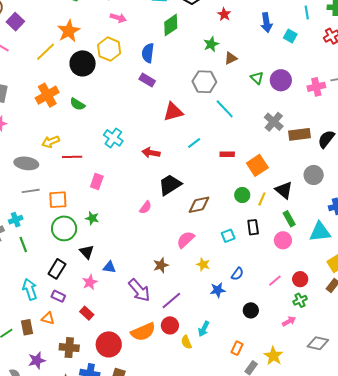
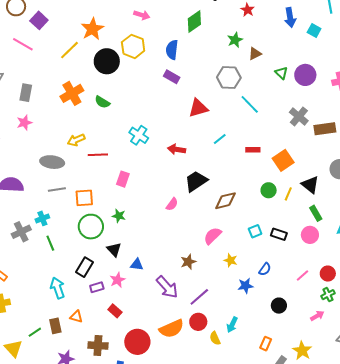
black rectangle: (253, 227) -> (279, 234), moved, turned -63
purple rectangle: (58, 296) -> (97, 287), moved, turned -40

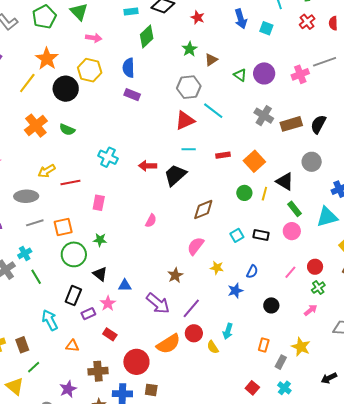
red triangle: (198, 108) -> (185, 120), moved
cyan line: (220, 139) -> (189, 149), turned 48
black trapezoid: (196, 181) -> (175, 175), moved
brown rectangle: (55, 326) -> (22, 345), moved

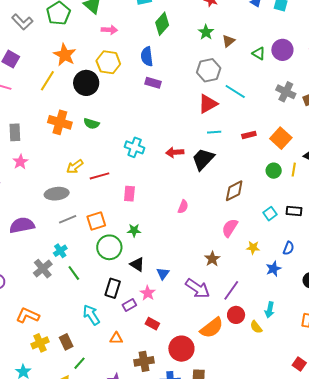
orange cross: (36, 126) -> (60, 122), turned -30
blue triangle: (125, 285) -> (163, 274), turned -48

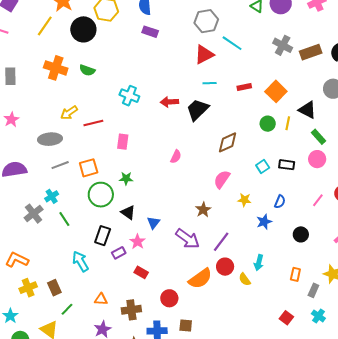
pink star: (20, 162) -> (11, 119), moved
orange triangle: (116, 338) -> (101, 299), moved
red circle: (181, 349) -> (169, 298), size x0.7

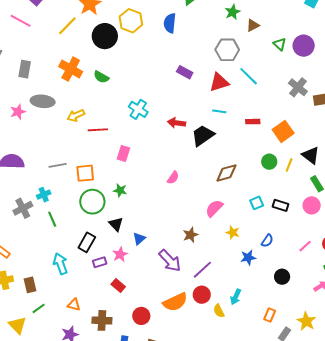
purple rectangle: (150, 32) -> (185, 72), moved
gray ellipse: (50, 139) -> (43, 101), moved

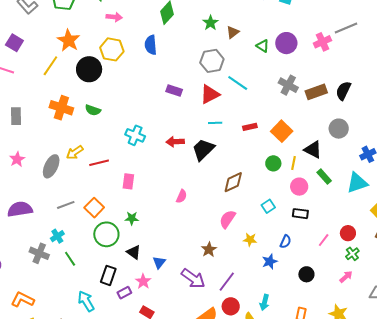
gray ellipse: (43, 101) -> (51, 166), moved, turned -60
orange square: (85, 173) -> (94, 208), turned -30
black rectangle: (281, 205) -> (300, 214), moved
pink circle: (312, 205) -> (299, 187), moved
gray cross: (23, 208) -> (39, 253), turned -30

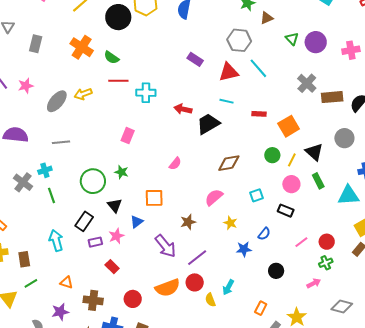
cyan cross: (135, 135) -> (146, 93), turned -36
red line: (99, 163) -> (118, 81), moved
orange square: (94, 208) -> (154, 198), moved, turned 30

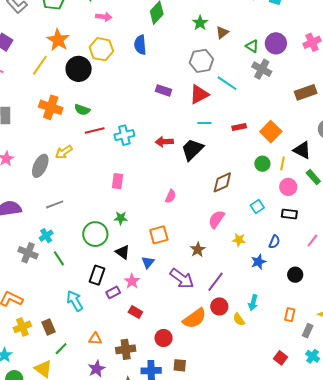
gray cross: (307, 83) -> (262, 69), moved

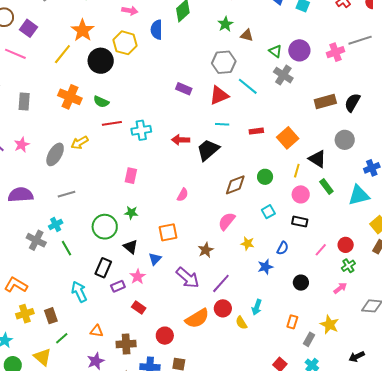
brown triangle: (222, 32) -> (247, 35), turned 48
blue semicircle: (140, 45) -> (157, 30), moved
green circle: (262, 164) -> (265, 177), moved

